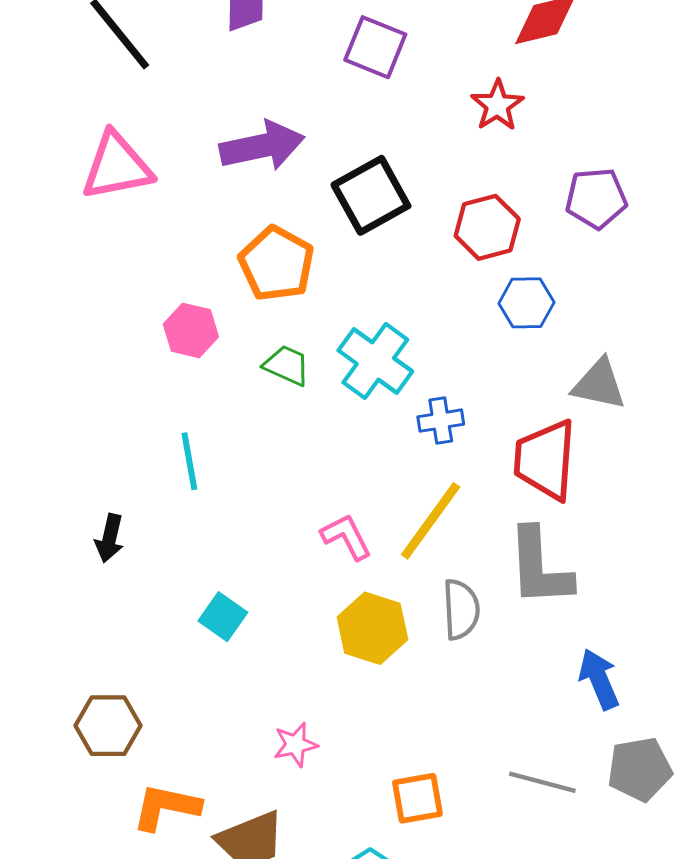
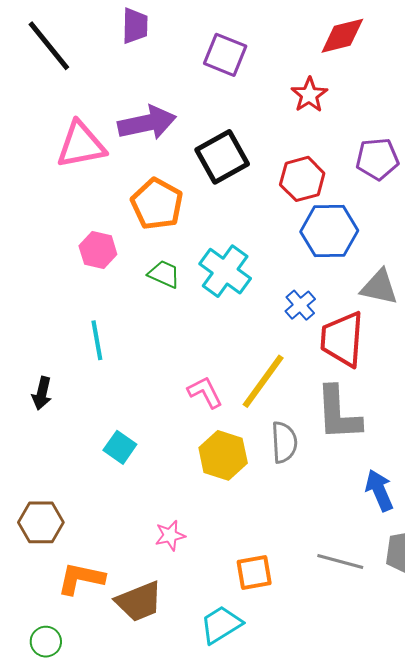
pink triangle: (117, 166) -> (81, 145), moved
blue hexagon: (526, 303) -> (329, 231), size x1.5
blue cross: (441, 421) -> (300, 305), moved, turned -32

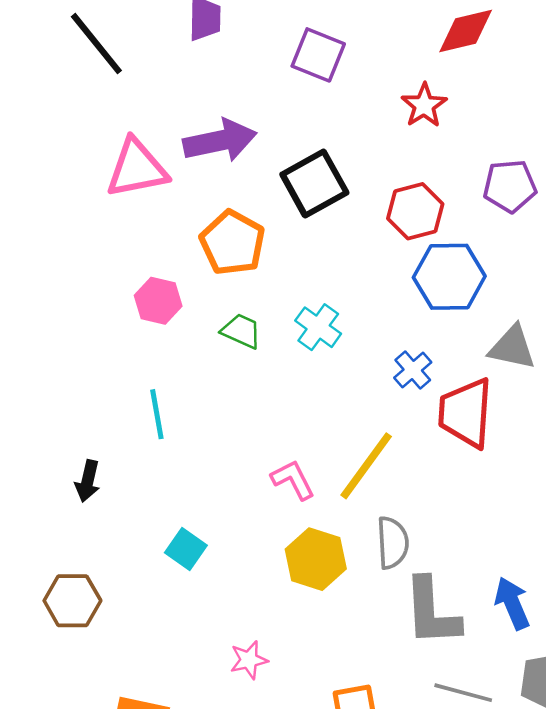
cyan cross: (225, 271) -> (318, 327), size x0.7
gray L-shape: (338, 413) -> (432, 612), moved
brown hexagon: (41, 522) -> (72, 601), moved

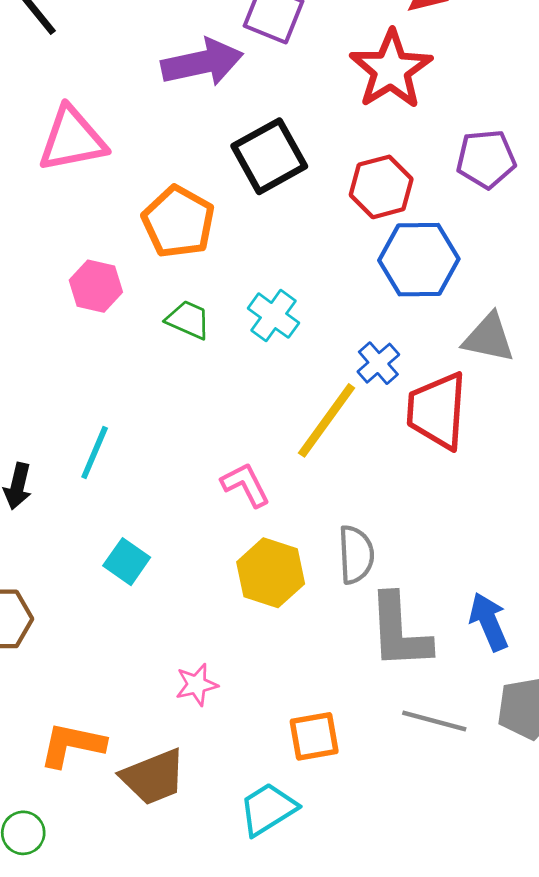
red star: (424, 105) -> (391, 69), size x1.6
purple arrow: (220, 141) -> (202, 62), moved
cyan line: (157, 414) -> (95, 453), moved, turned 33
yellow line: (366, 466) -> (327, 420), moved

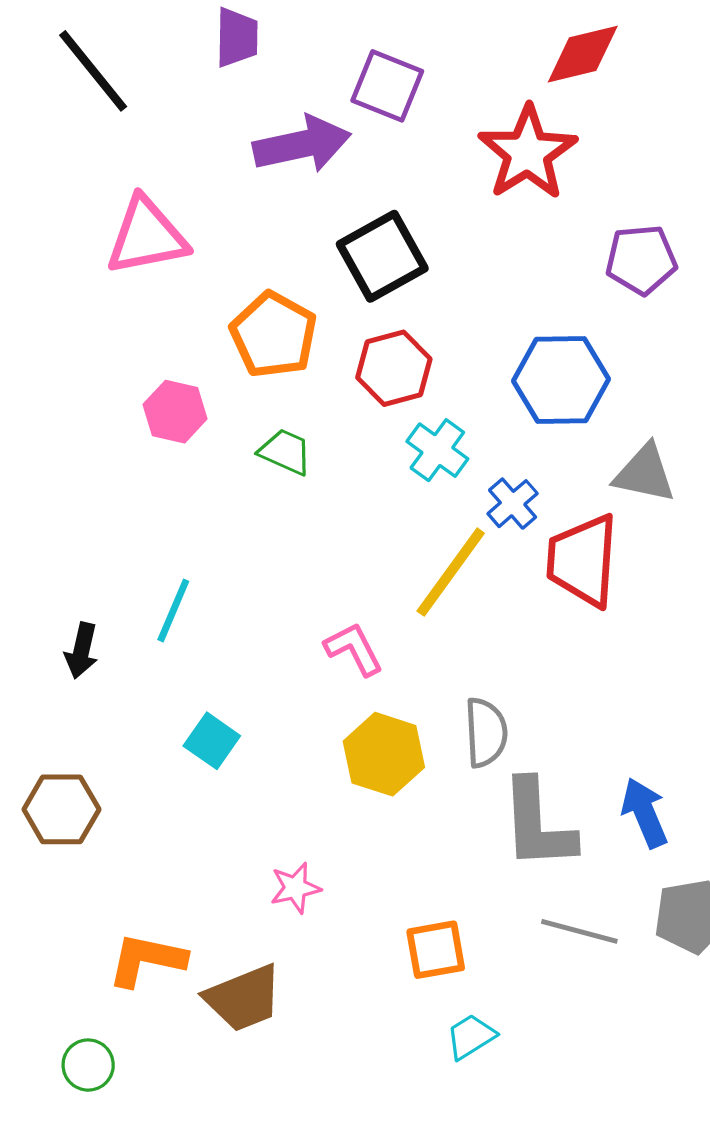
red hexagon: (381, 187) -> (394, 368), moved
cyan cross: (273, 316) -> (437, 450), moved
cyan trapezoid: (268, 809) -> (471, 1037), moved, size x0.7

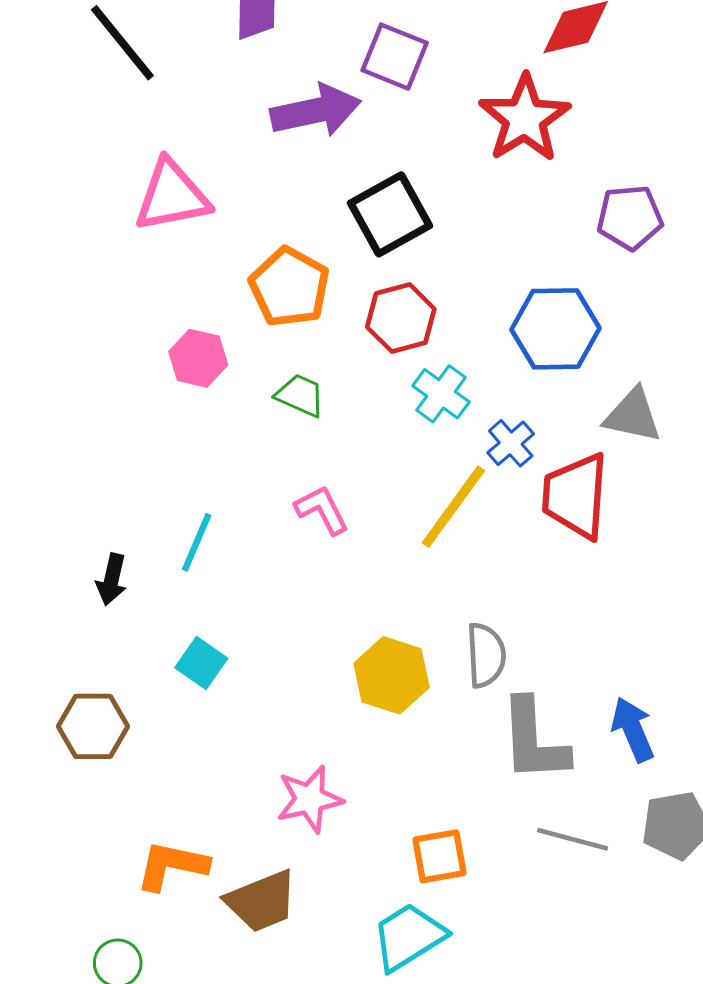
pink L-shape: (354, 649) -> (322, 510), moved
cyan square: (212, 741) -> (201, 663), moved
pink star: (295, 888) -> (310, 799), size x1.4
cyan trapezoid: (471, 1037) -> (409, 937), moved, size x1.6

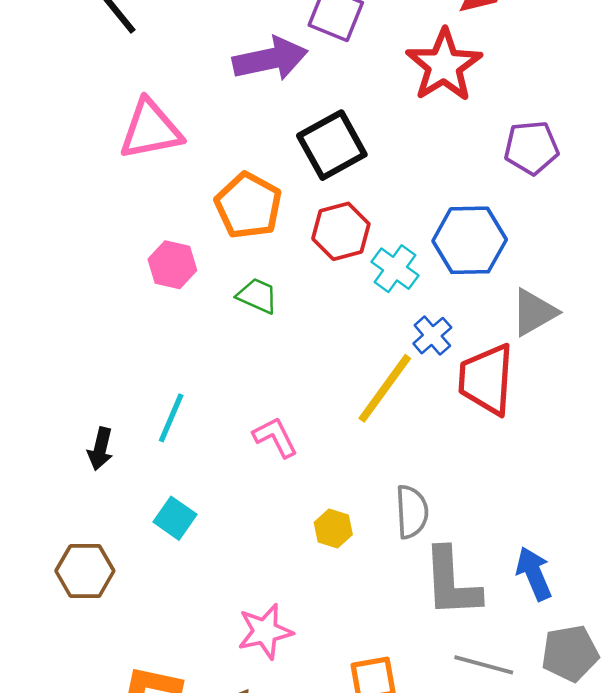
cyan cross: (441, 394) -> (395, 269), moved
gray triangle: (633, 415) -> (534, 312), turned -42
pink L-shape: (322, 510) -> (275, 437), moved
yellow hexagon: (392, 675) -> (333, 529), size x0.6

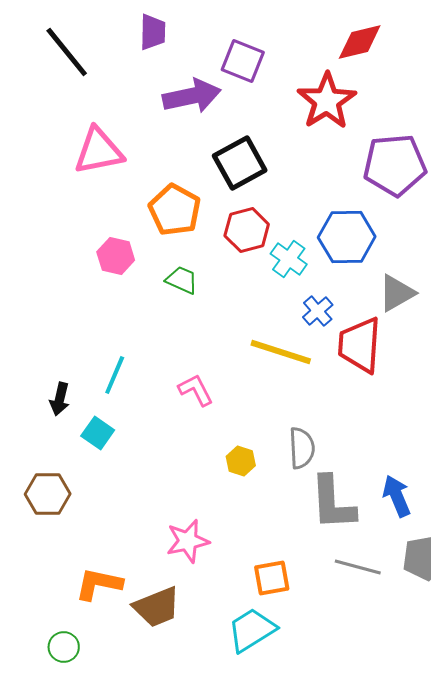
purple pentagon: (531, 148) -> (395, 165), size x1.5
yellow line: (385, 388) -> (281, 352), turned 72
cyan square: (175, 518) -> (98, 433), moved

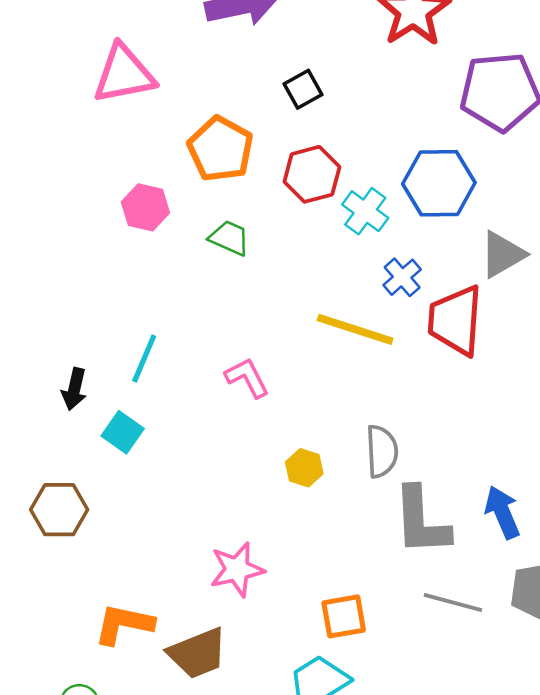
black square: (240, 163) -> (303, 89), size x0.6

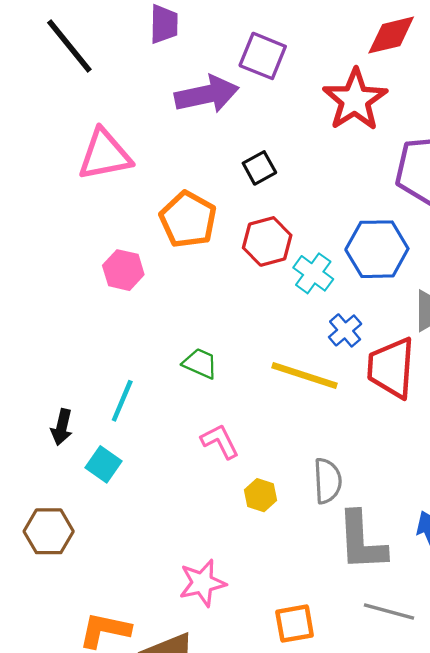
green trapezoid: (229, 238) -> (200, 363), moved
pink L-shape: (247, 378) -> (220, 441), moved

